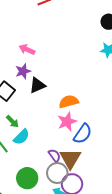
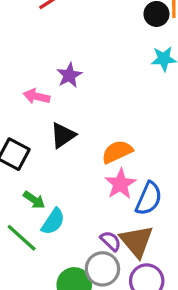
pink arrow: (27, 49) -> (37, 96), moved
purple star: (23, 71) -> (69, 75), moved
gray circle: (57, 173) -> (102, 269), moved

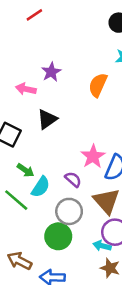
orange semicircle: (117, 152) -> (98, 85), moved, turned -40
purple semicircle: (111, 241) -> (73, 179), moved
gray circle: (102, 269) -> (69, 211), moved

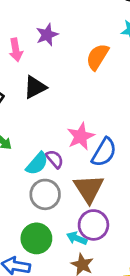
pink arrow: (26, 89) -> (16, 50), turned -120
cyan semicircle: (41, 187) -> (37, 164), moved
green circle: (58, 236) -> (36, 238), moved

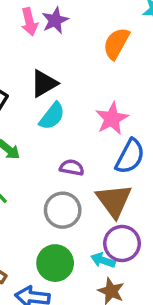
pink arrow: (16, 50) -> (29, 22), moved
pink star: (81, 136) -> (112, 119), moved
purple semicircle: (55, 159) -> (72, 168), turned -36
cyan semicircle: (37, 164) -> (52, 116), moved

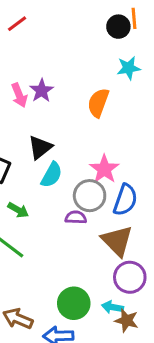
gray circle: (63, 210) -> (90, 196), moved
cyan arrow: (103, 260) -> (112, 307), moved

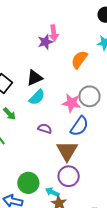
pink arrow: (19, 95) -> (54, 33), moved
pink star: (104, 169) -> (71, 103), turned 30
gray circle: (90, 196) -> (89, 96), moved

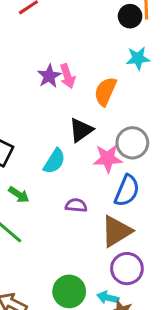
pink arrow: (54, 33) -> (68, 76), moved
black triangle: (34, 78) -> (81, 130), moved
brown triangle: (67, 151) -> (116, 231), turned 40

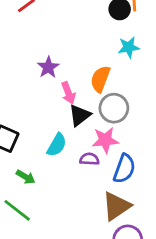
pink arrow: (68, 76) -> (68, 93), moved
gray circle: (132, 143) -> (114, 108), moved
purple semicircle: (76, 205) -> (89, 159), moved

